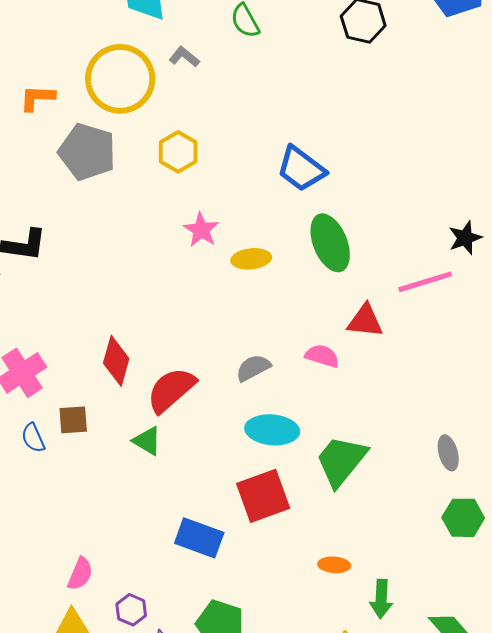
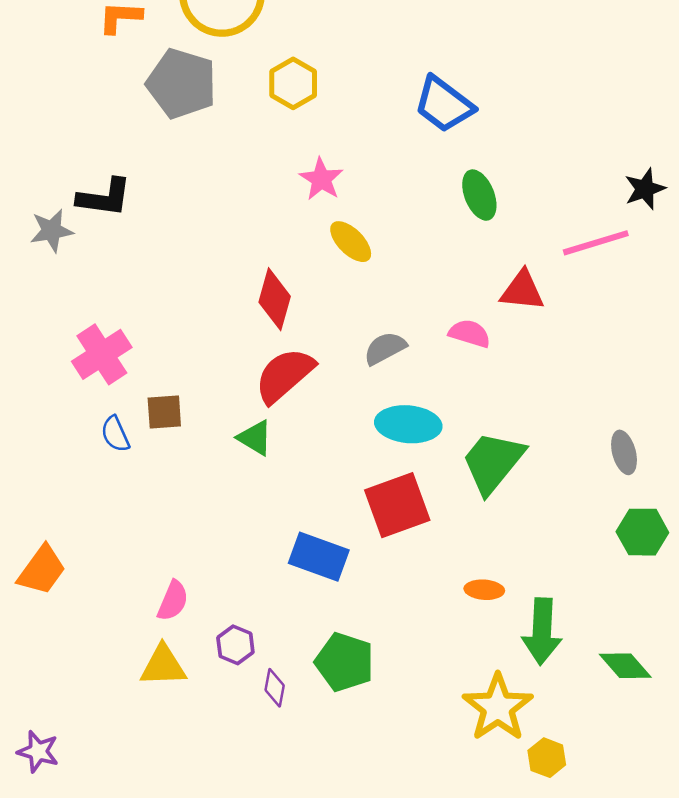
green ellipse: (330, 243) -> (479, 195), size x0.7
yellow ellipse: (251, 259) -> (351, 242), moved, turned 51
red diamond: (116, 361) -> (275, 299), moved
green arrow: (381, 599) -> (542, 631), size x1.4

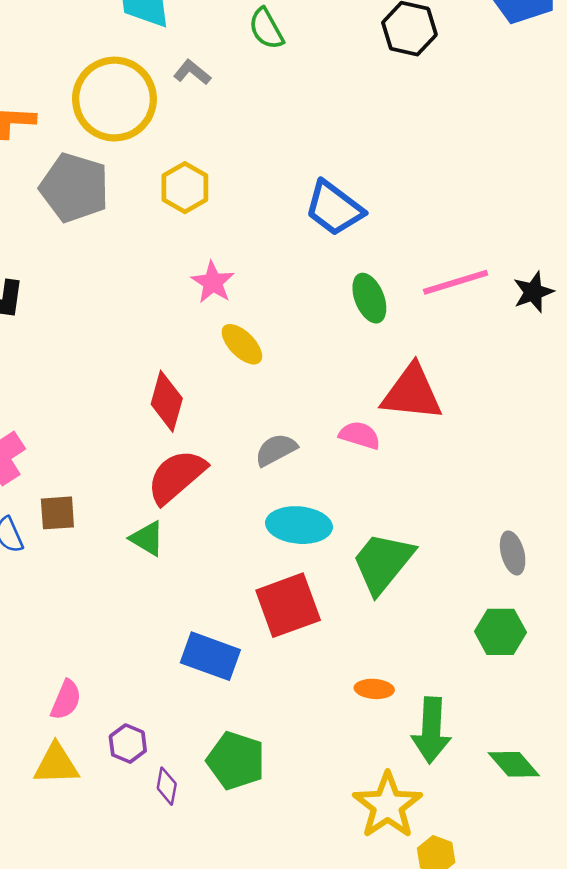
pink line: (596, 243) -> (456, 282), moved
red triangle: (522, 291) -> (412, 393), size x1.4
green hexagon: (642, 532) -> (500, 632), moved

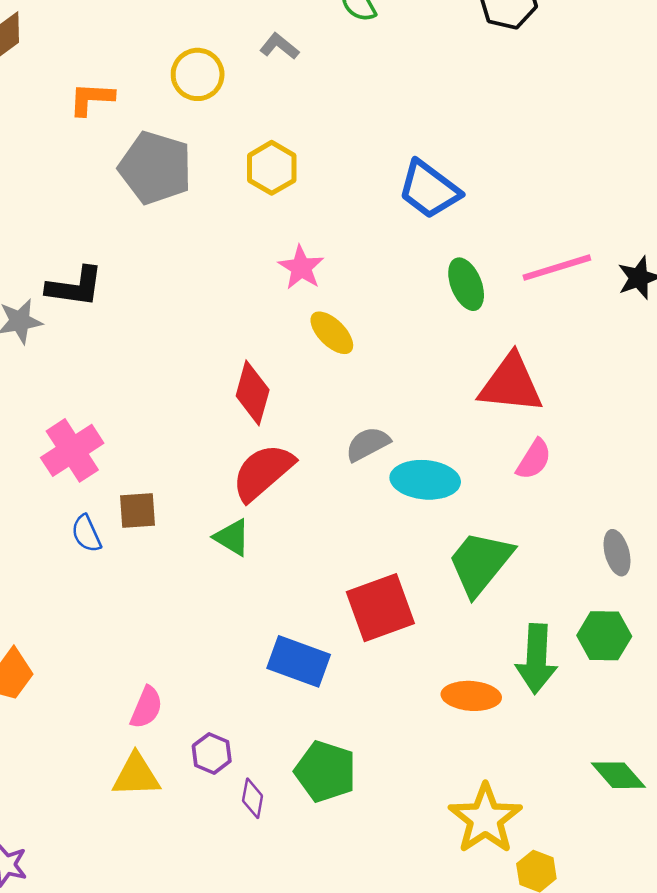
yellow circle: (114, 99) -> (198, 74), size x0.6
pink semicircle: (360, 435) -> (534, 459), moved, turned 105
cyan ellipse: (299, 525) -> (425, 480), moved
orange ellipse: (374, 689) -> (471, 696), size x1.4
green arrow: (431, 730) -> (536, 659), moved

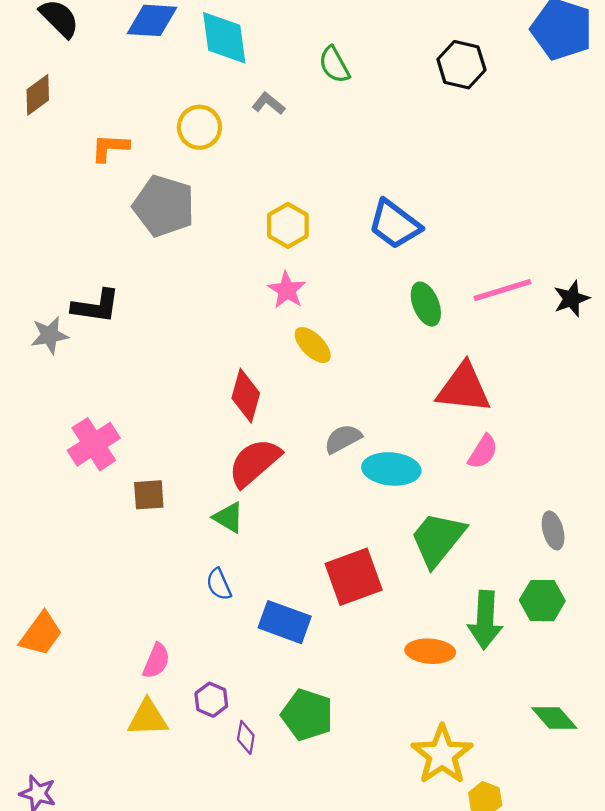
yellow hexagon: (272, 168) -> (288, 225), moved
blue semicircle: (86, 534) -> (219, 584), moved

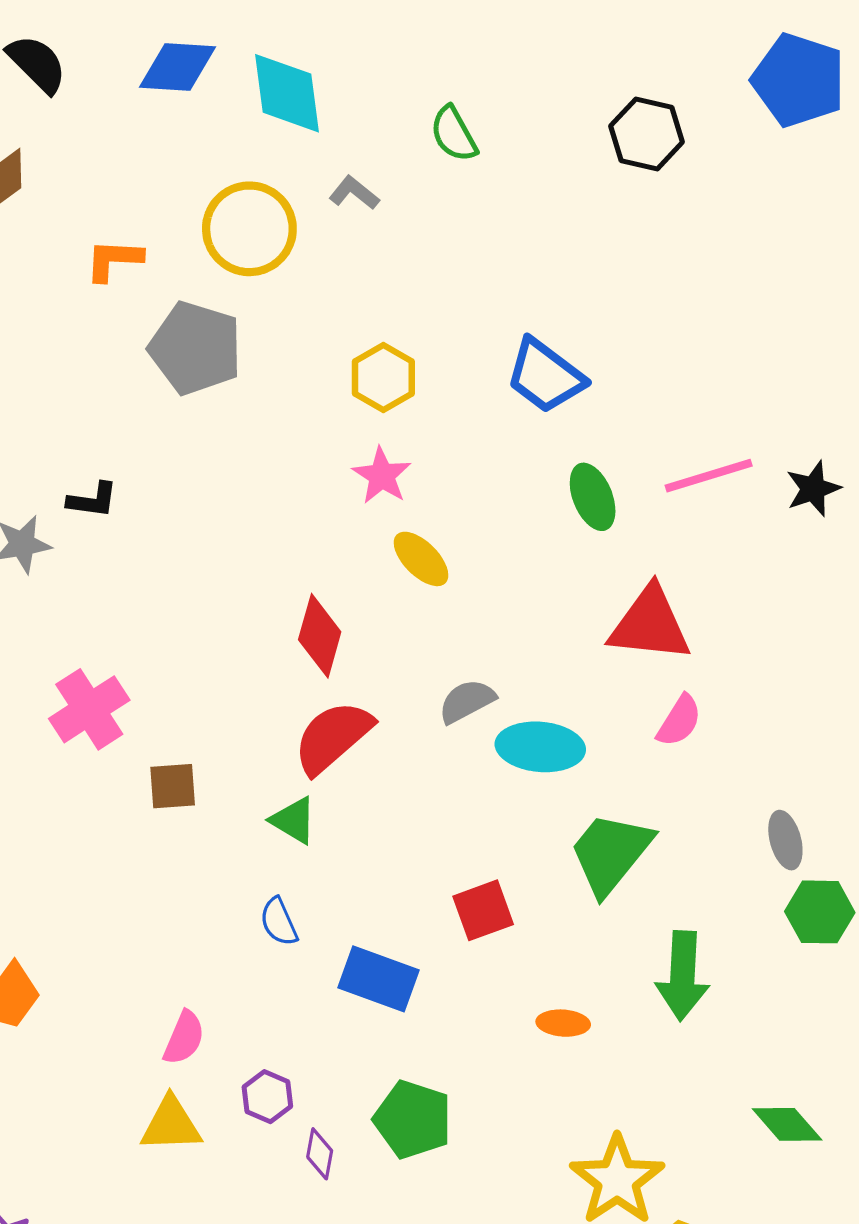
yellow circle: (199, 127) -> (249, 229), size x1.4
black L-shape: (96, 306) -> (93, 500), size x0.7
red square: (354, 577) -> (483, 910), size x0.7
green hexagon: (542, 601) -> (820, 912), moved
orange ellipse: (430, 651) -> (563, 1023), moved, size x0.7

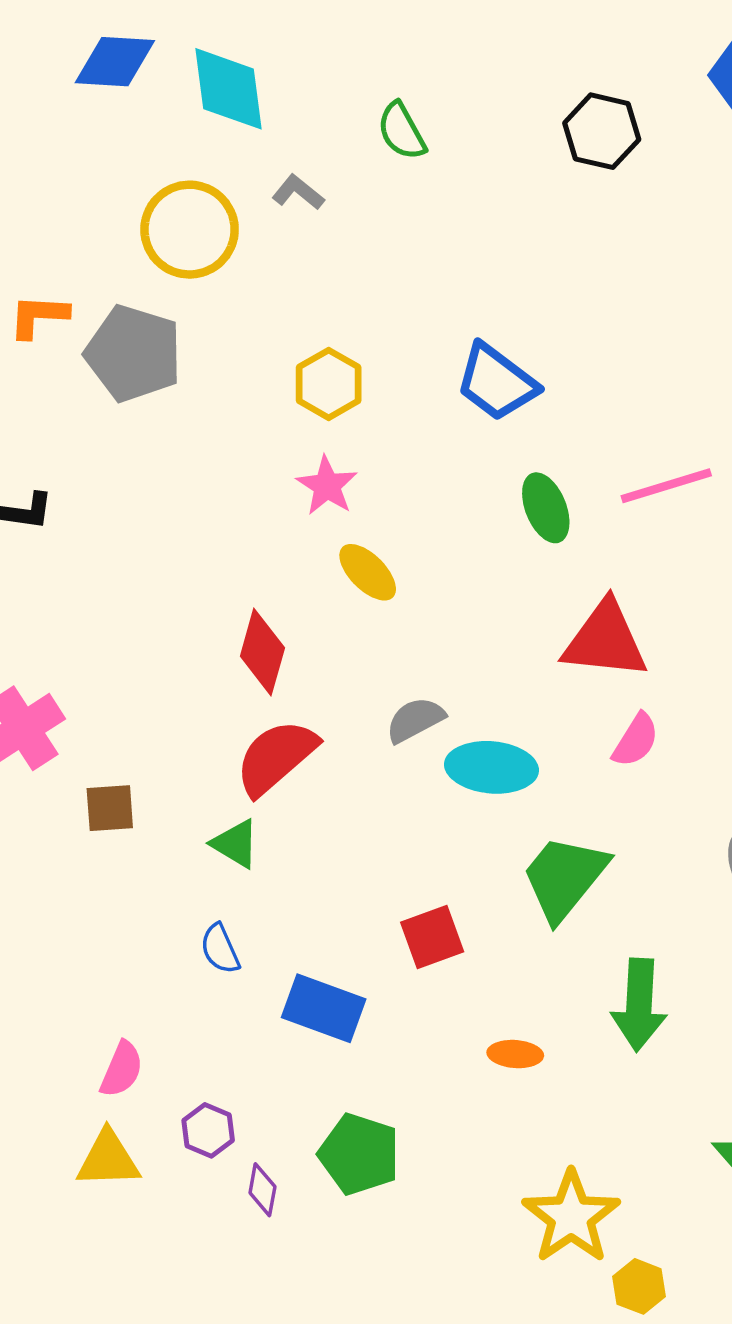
orange L-shape: (114, 260) -> (39, 316), moved

